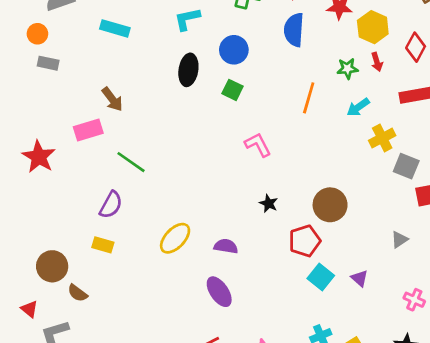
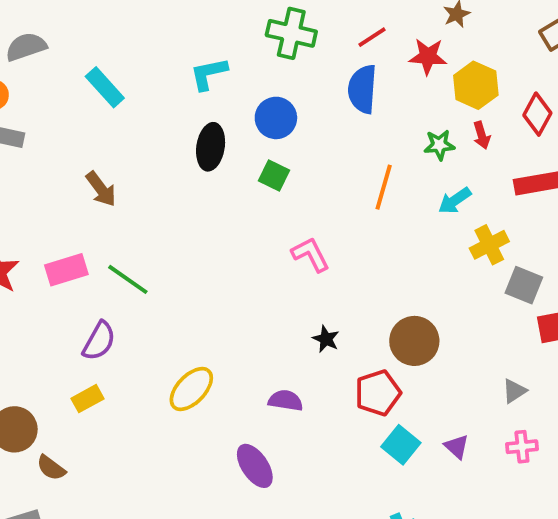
cyan rectangle: (115, 28) -> (105, 87), turned 32
pink rectangle: (88, 130) -> (66, 270), moved
yellow rectangle: (103, 245) -> (88, 399), turned -45
purple semicircle: (226, 246) -> (286, 401), moved
pink cross: (414, 300) -> (522, 447), moved, turned -30

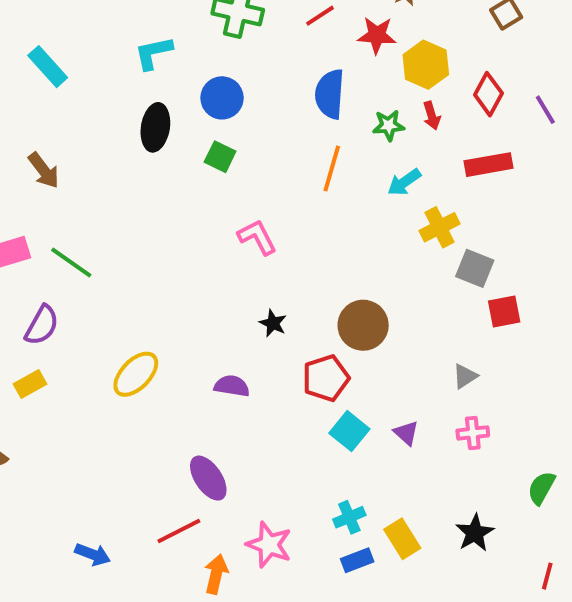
blue semicircle: (362, 89) -> (330, 94), moved
purple ellipse: (255, 466) -> (208, 478), moved

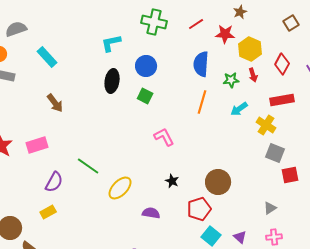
cyan rectangle: (48, 67) -> (47, 57), moved
yellow cross: (439, 227) -> (266, 125), moved, turned -30
green line: (71, 263) -> (88, 166), moved
yellow ellipse: (136, 374) -> (120, 188), moved

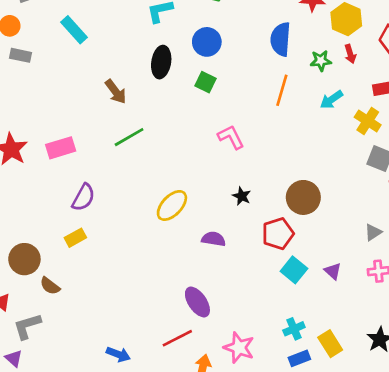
brown arrow: (55, 103) -> (116, 92), moved
green line: (88, 166) -> (129, 137), moved, turned -65

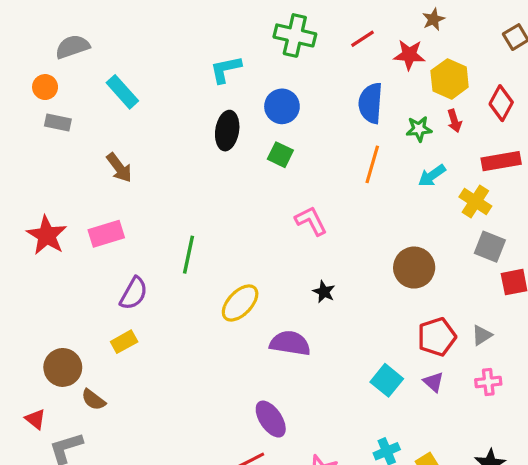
brown arrow: (116, 92) -> (119, 168), moved
green line: (129, 137) -> (188, 255), moved, turned -48
brown circle: (303, 197) -> (414, 268), moved
red pentagon: (278, 234) -> (437, 337), moved
purple semicircle: (213, 239) -> (290, 343), size x1.4

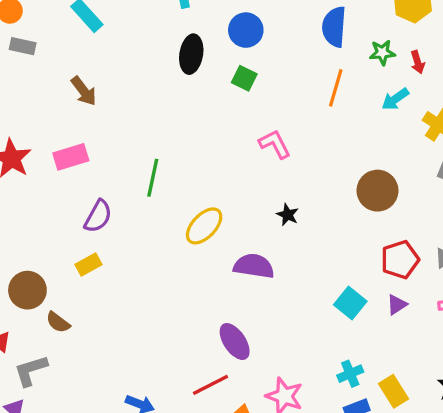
red arrow: (454, 121) -> (418, 62), moved
purple triangle: (433, 382) -> (397, 305), turned 45

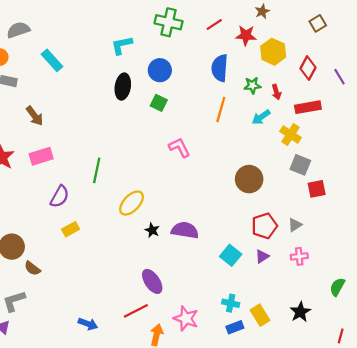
brown arrow: (84, 91) -> (35, 116), moved
black star: (288, 215) -> (152, 230), moved
yellow rectangle: (88, 264) -> (71, 229), moved
purple semicircle: (254, 266) -> (185, 230), moved
cyan cross: (350, 374) -> (231, 303), turned 35

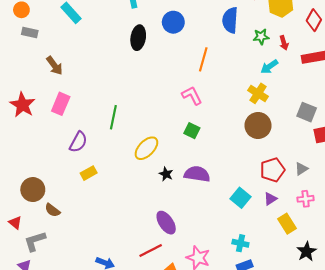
green square: (159, 103) -> (192, 131), moved
orange line: (221, 109) -> (203, 59), moved
yellow cross: (291, 134) -> (258, 93), moved
pink rectangle: (41, 156) -> (61, 104), turned -50
yellow rectangle: (260, 315) -> (287, 224), moved

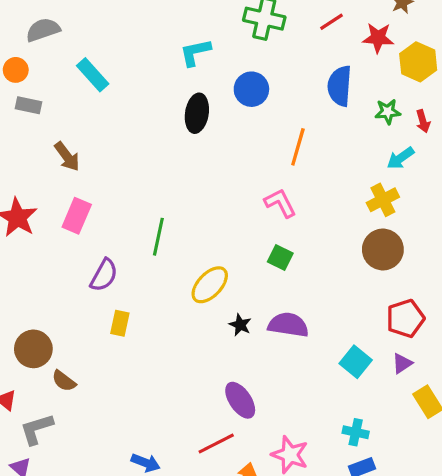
yellow cross: (258, 93) -> (383, 200), turned 30
yellow rectangle: (89, 173) -> (120, 323), turned -49

